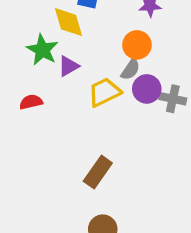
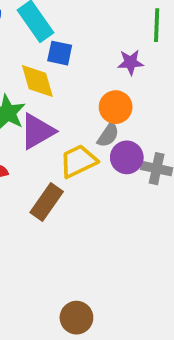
purple triangle: (68, 66) -> (37, 131), size x1.5
brown rectangle: (98, 172) -> (47, 202), moved

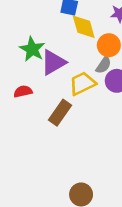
yellow diamond: (37, 81) -> (84, 27), moved

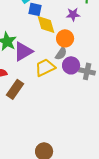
brown rectangle: (60, 113) -> (15, 89), moved

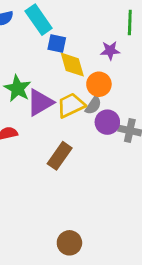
yellow trapezoid: (45, 67) -> (71, 105), moved
brown rectangle: (15, 89) -> (60, 156), moved

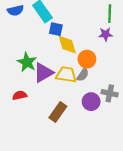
purple star: (110, 51) -> (106, 34), moved
yellow trapezoid: (71, 105) -> (66, 75), turned 35
purple circle: (107, 122) -> (91, 102), moved

